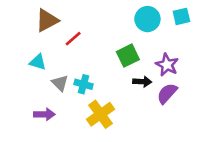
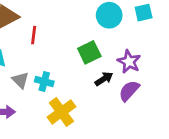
red line: (73, 39) -> (34, 35), turned -42
black arrow: (142, 82) -> (104, 79), turned -36

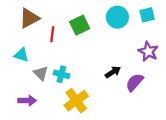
green square: (89, 52) -> (80, 25), moved
purple star: (129, 62) -> (148, 51), moved

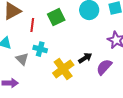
cyan cross: (61, 74) -> (40, 49), moved
yellow cross: (76, 101) -> (63, 69), moved

